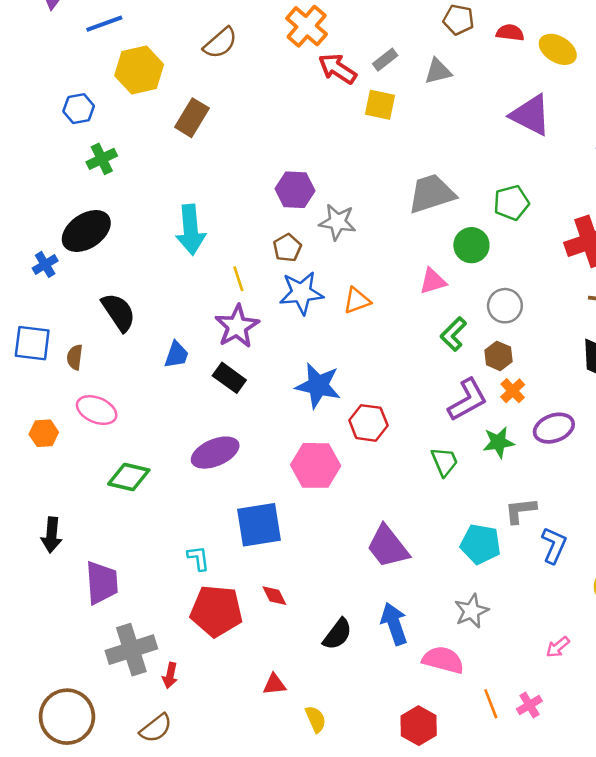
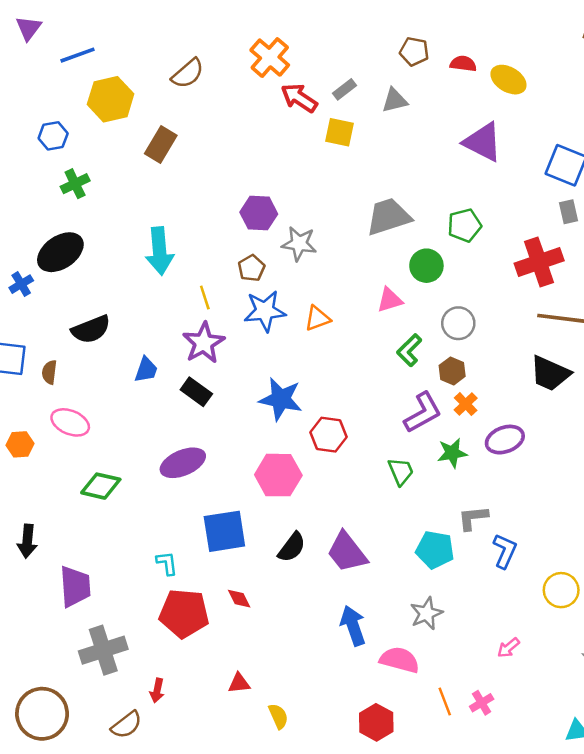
black semicircle: (119, 312) -> (91, 329), turned 102
black semicircle: (337, 634) -> (292, 547), moved
red arrow: (170, 675) -> (157, 691), moved

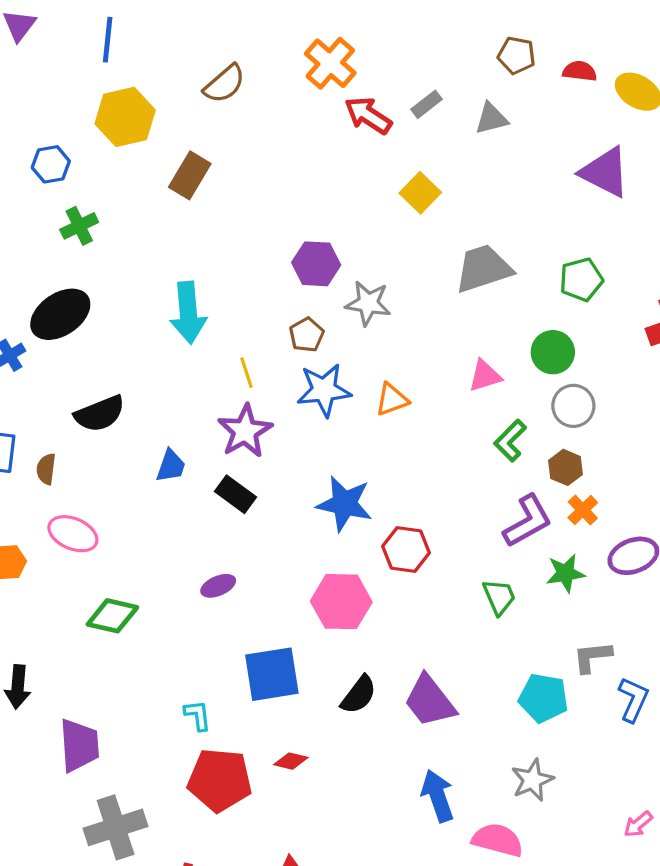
blue line: (78, 55) -> (108, 40), moved, turned -64
yellow square: (340, 132) -> (420, 193), moved, turned 32
green circle: (426, 266) -> (553, 352), moved
purple ellipse: (183, 463) -> (218, 586), size x0.6
red diamond: (239, 599) -> (291, 761), turned -50

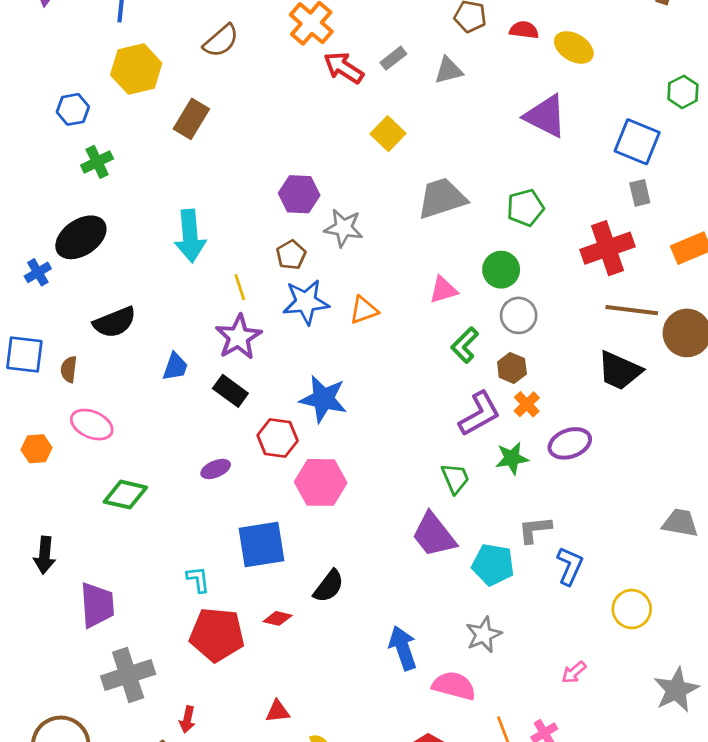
red hexagon: (406, 550) -> (278, 438), moved
black semicircle: (359, 695) -> (329, 586), moved
purple trapezoid: (430, 701) -> (434, 535), moved

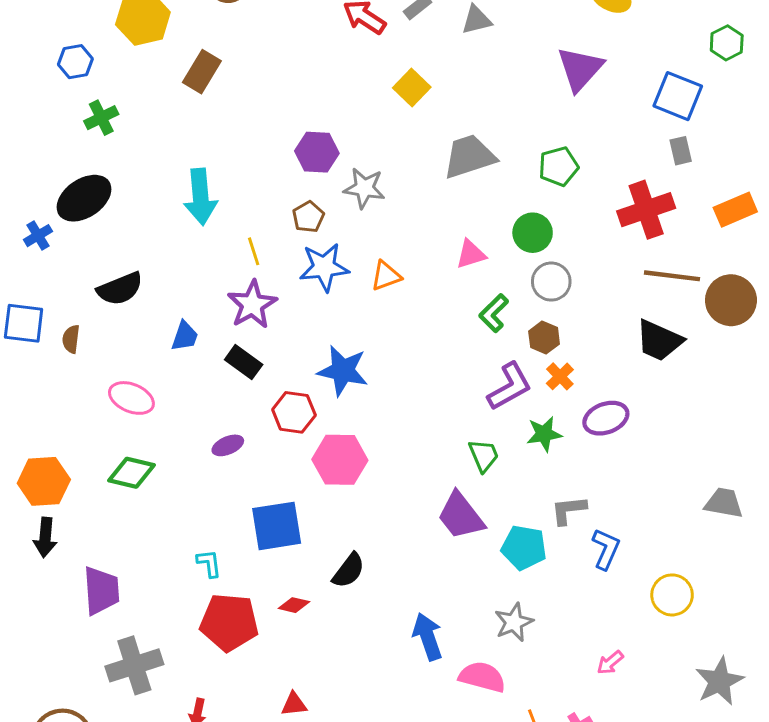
purple triangle: (546, 116) -> (580, 69), turned 45
pink ellipse: (92, 425) -> (131, 398), moved
orange hexagon: (37, 449) -> (44, 481), moved, size x1.6

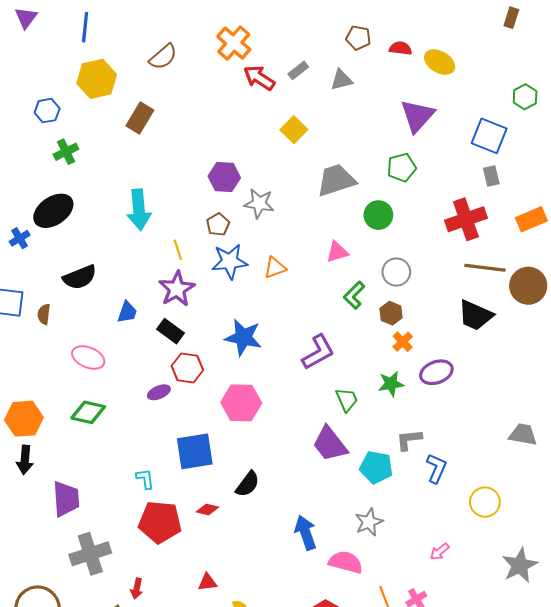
green pentagon: (558, 167) -> (402, 168), moved
green circle: (533, 233) -> (378, 215), moved
purple L-shape: (510, 386) -> (318, 352), moved
red hexagon: (294, 412) -> (187, 368), moved

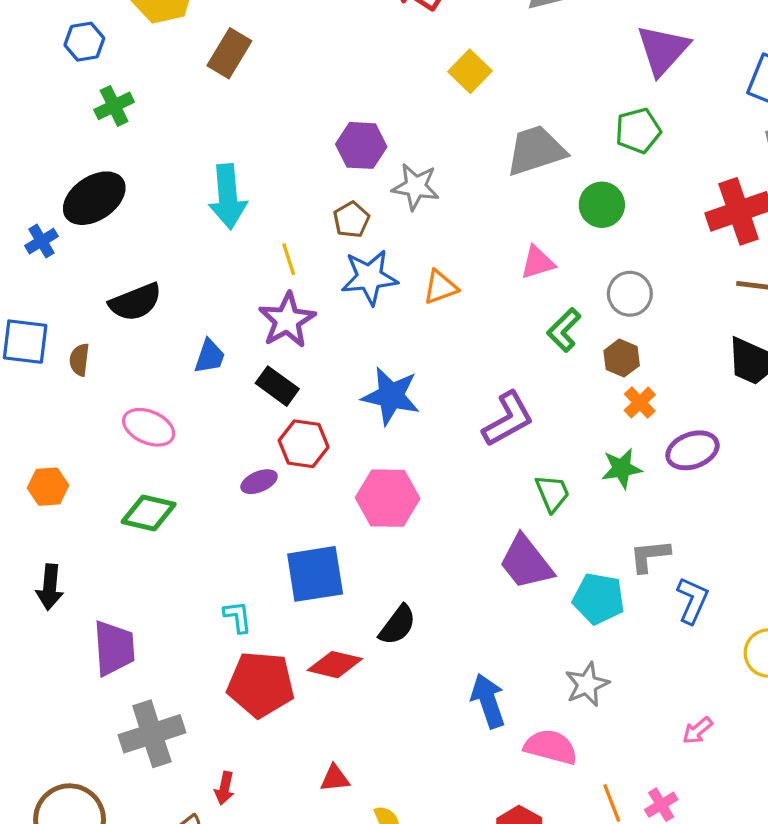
orange hexagon: (24, 419) -> (48, 487), moved, size x0.7
red diamond: (207, 509) -> (335, 665), size x1.5

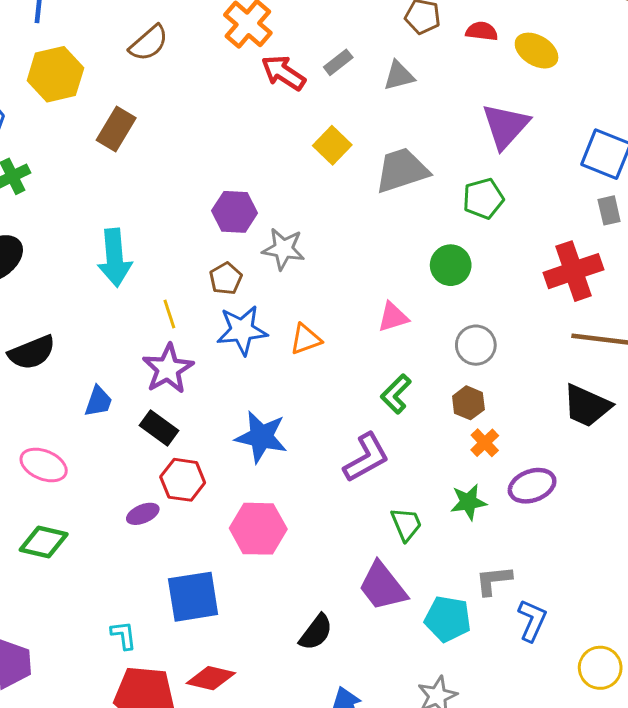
gray trapezoid: (536, 150) -> (402, 170), moved
green L-shape: (564, 330) -> (396, 394), moved
black semicircle: (397, 625) -> (316, 632), moved

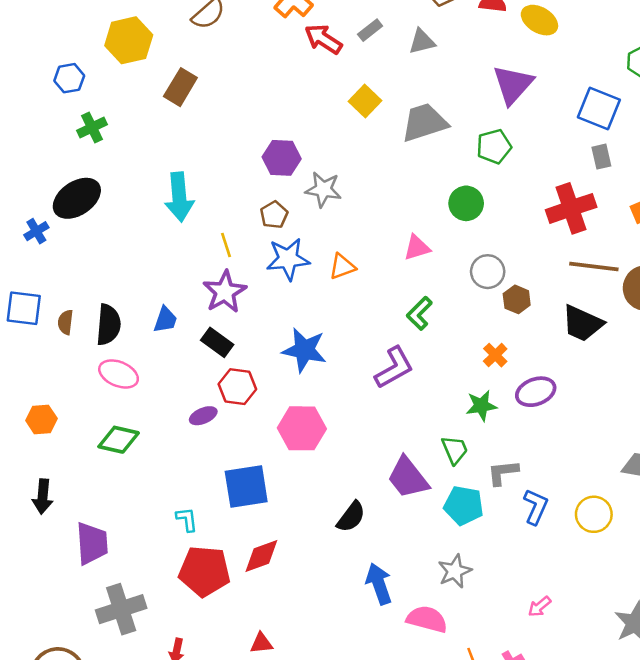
black semicircle: (32, 352) -> (108, 325), moved, turned -63
brown hexagon: (468, 403) -> (517, 299), moved
green trapezoid: (406, 524) -> (455, 450), moved
yellow circle: (600, 668) -> (594, 514), moved
red diamond: (211, 678) -> (261, 556), turned -33

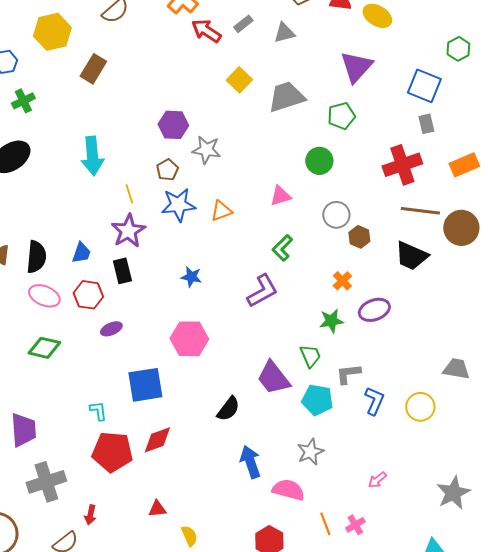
black rectangle: (217, 342) -> (122, 271), turned 40
blue star: (304, 350) -> (191, 277), size x0.6
red hexagon: (237, 387) -> (88, 295), moved

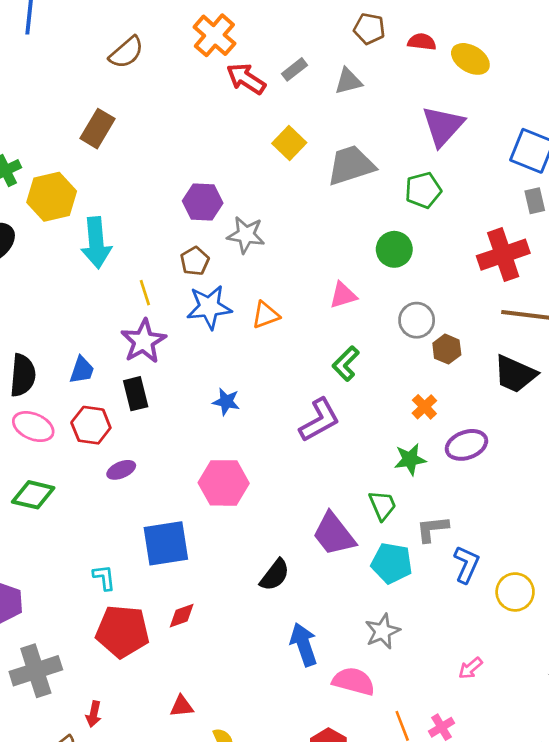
yellow hexagon: (52, 32) -> (52, 197), moved
yellow circle: (420, 407) -> (515, 592), moved
red diamond: (157, 440) -> (182, 616), size x0.7

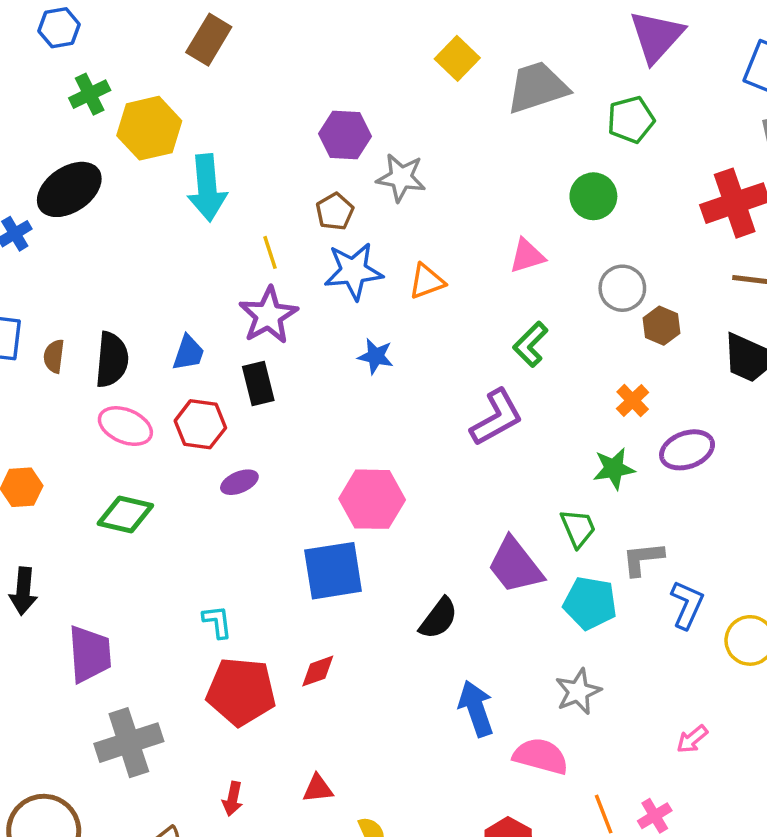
blue star: (226, 402) -> (376, 356), moved
blue square: (166, 543) -> (333, 571), moved
red arrow: (94, 714) -> (233, 799), moved

